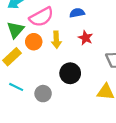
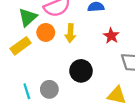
red star: (86, 38) -> (111, 36), moved
cyan line: (16, 87) -> (27, 91), moved, turned 40

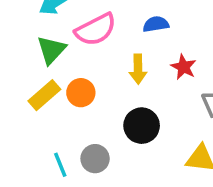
orange circle: (46, 32) -> (81, 93), moved
yellow arrow: (70, 33) -> (138, 69), moved

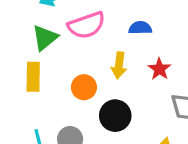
orange circle: (81, 93) -> (84, 87), moved
yellow rectangle: (44, 95) -> (33, 77), turned -56

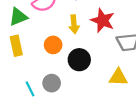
green triangle: (45, 38) -> (18, 17), turned 30
red star: (159, 69) -> (103, 20), size x1.5

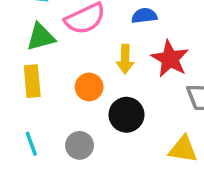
cyan line: (30, 89) -> (31, 144), moved

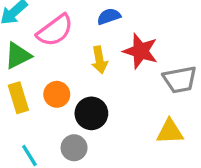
orange circle: (89, 87) -> (57, 94), moved
black circle: (126, 115) -> (91, 113), moved

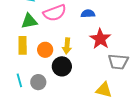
yellow arrow: (99, 60) -> (67, 46), moved
gray circle: (74, 148) -> (38, 82), moved

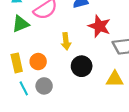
yellow rectangle: (23, 45) -> (17, 63), moved
orange circle: (45, 50) -> (38, 62), moved
black circle: (62, 66) -> (82, 66), moved

